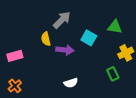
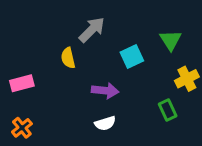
green triangle: (115, 27) -> (171, 40), turned 49
cyan square: (89, 38) -> (132, 56), turned 35
purple arrow: (65, 50) -> (105, 91), moved

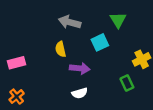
gray arrow: (92, 30) -> (70, 22), turned -120
green triangle: (171, 40) -> (118, 20), moved
yellow semicircle: (68, 58) -> (61, 49), moved

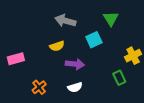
yellow semicircle: (61, 49) -> (57, 46), turned -96
orange cross: (17, 97) -> (39, 87), moved

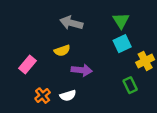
cyan square: (94, 40) -> (122, 44), moved
pink rectangle: (16, 59) -> (28, 64), moved, turned -35
white semicircle: (75, 87) -> (68, 96), moved

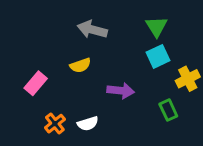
purple arrow: (82, 70) -> (121, 91), moved

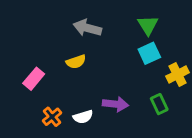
purple arrow: (121, 91) -> (115, 104), moved

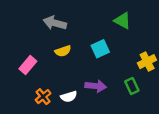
green triangle: (148, 25) -> (123, 21), turned -30
gray arrow: (87, 28) -> (55, 23), moved
cyan square: (149, 53) -> (100, 49), moved

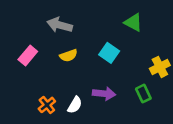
cyan square: (100, 49) -> (109, 53), turned -30
pink rectangle: (28, 65) -> (28, 55), moved
white semicircle: (69, 97) -> (75, 105), turned -42

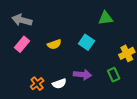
green triangle: (133, 22) -> (106, 18), turned -35
gray arrow: (60, 25) -> (22, 20), moved
white semicircle: (75, 105) -> (59, 84), turned 40

